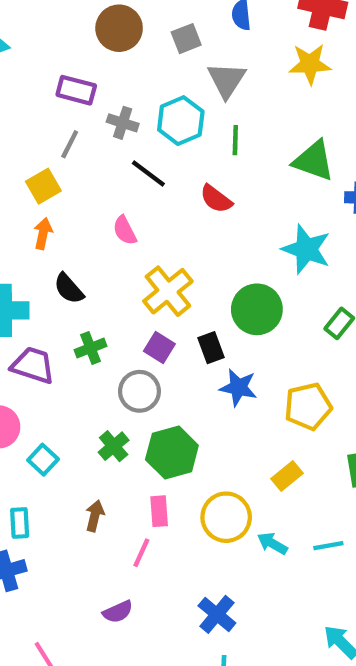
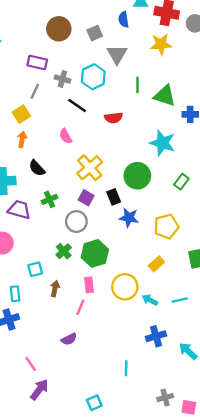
green line: (235, 140) -> (138, 85), moved
red semicircle: (216, 199) -> (114, 118), turned -42
cyan square: (43, 460) -> (35, 269), moved, turned 35
blue cross: (217, 614) -> (156, 336), moved, turned 36

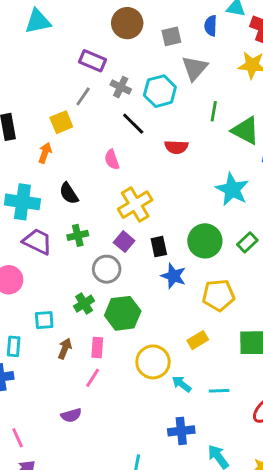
orange arrow: (22, 139) -> (45, 153), moved
green circle: (137, 176) -> (205, 241), moved
pink rectangle: (89, 285) -> (97, 347), moved

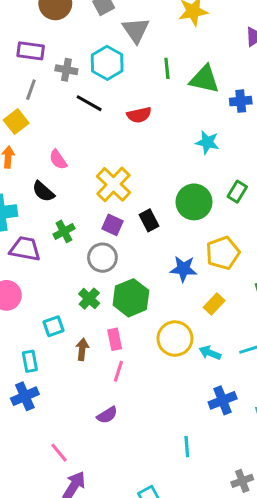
pink semicircle: (112, 160) -> (58, 160), moved
cyan star: (232, 189) -> (207, 142), size x0.7
blue star: (173, 276) -> (183, 269), moved

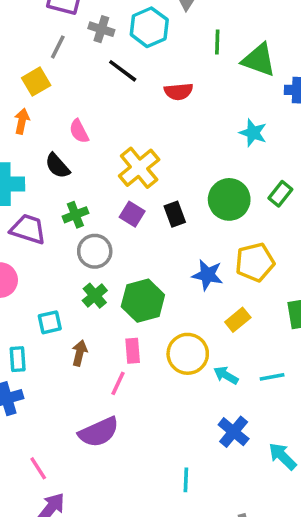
gray circle: (102, 258) -> (95, 251), moved
pink rectangle: (115, 339) -> (133, 351), moved
blue cross: (223, 400) -> (234, 432), turned -36
purple semicircle: (107, 415) -> (99, 432), size x1.6

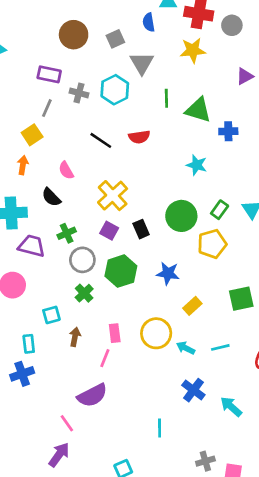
black line: (123, 71) -> (101, 140), moved
yellow pentagon: (255, 262) -> (212, 244), moved
green hexagon: (143, 301) -> (121, 271), moved
pink line: (38, 468) -> (67, 423), moved

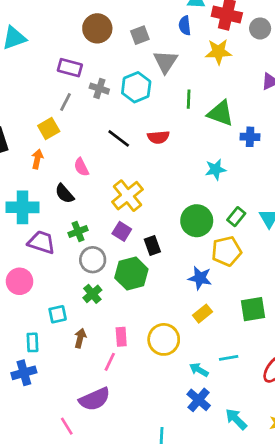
blue semicircle: (149, 22) -> (185, 25), moved
cyan star: (197, 165) -> (216, 169), turned -30
black rectangle: (141, 229) -> (152, 245), moved
blue star: (168, 273) -> (200, 278), moved
cyan arrow: (186, 348) -> (199, 370), moved

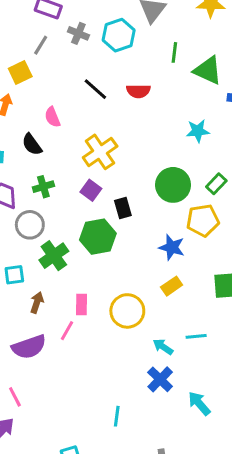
gray circle: (93, 260) -> (30, 225), moved
green cross: (92, 294) -> (54, 256), size x1.4
purple semicircle: (95, 399) -> (29, 347), moved

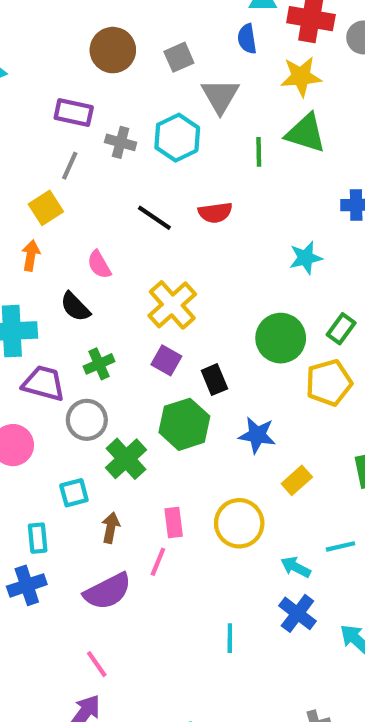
green triangle: (208, 70) -> (306, 133), moved
blue star: (172, 247) -> (257, 435), moved
cyan line: (117, 416) -> (230, 638), moved

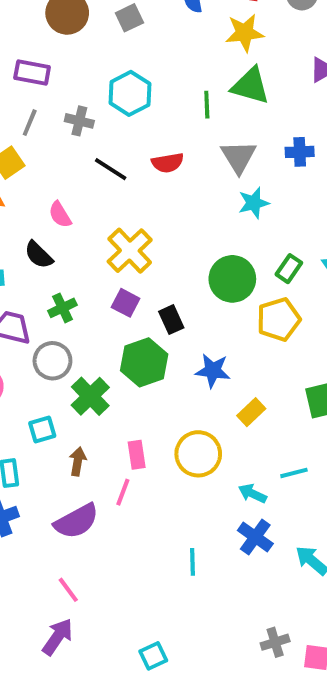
gray triangle: (220, 96) -> (239, 157), moved
gray cross: (121, 142) -> (79, 121), moved

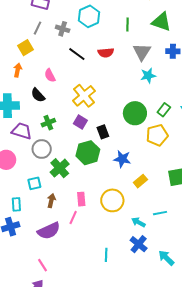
green triangle: (250, 86) -> (161, 22), moved

